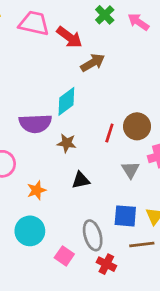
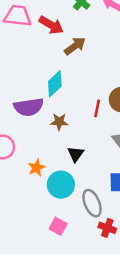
black triangle: (81, 180) -> (76, 154), turned -36
cyan circle: (30, 231) -> (61, 185), moved
pink square: (64, 256) -> (58, 226), moved

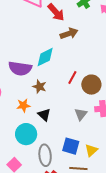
red line: (97, 108) -> (72, 78), moved
black triangle: (76, 154) -> (44, 115), turned -40
orange star: (36, 168) -> (23, 105), moved

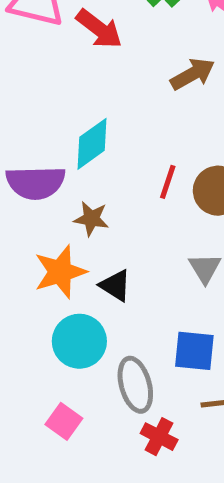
brown arrow: (69, 33) -> (193, 74), moved
orange star: (23, 105) -> (60, 272), size x1.5

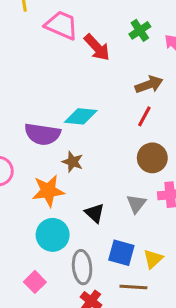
cyan diamond: (92, 144) -> (81, 116), turned 32
red line: (168, 182) -> (144, 116), moved
black triangle: (115, 285) -> (95, 213), moved

